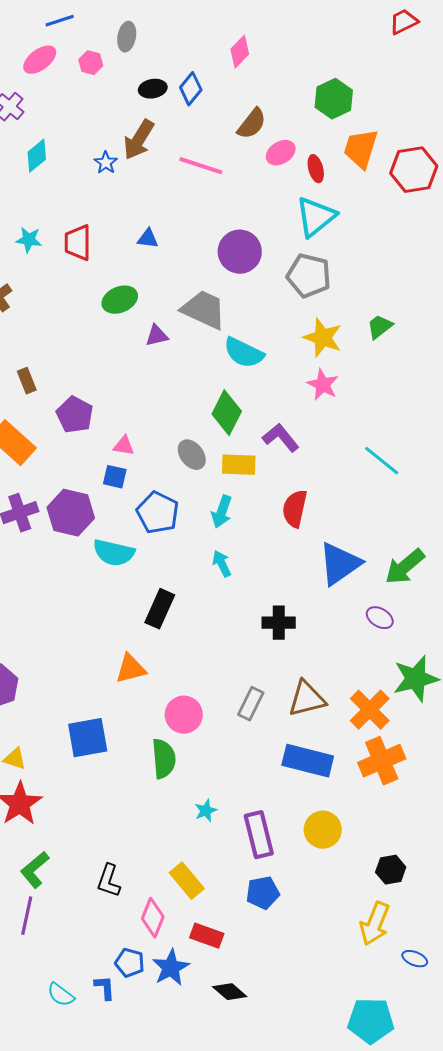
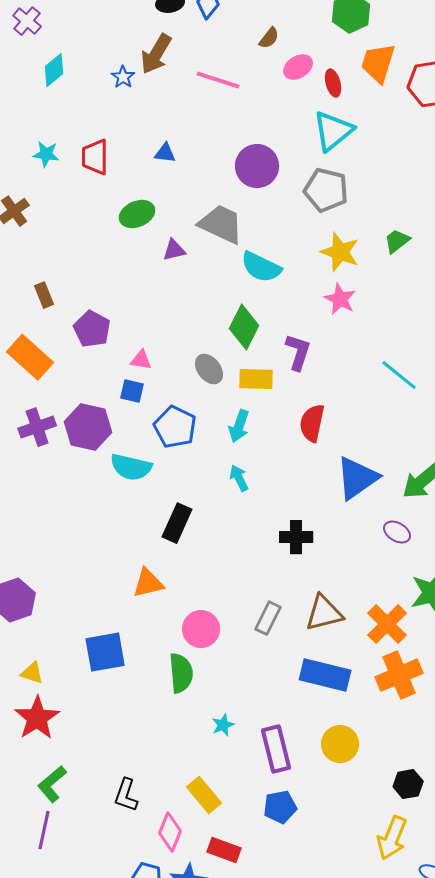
brown semicircle: (252, 124) -> (269, 38), size x0.7
purple L-shape: (281, 438) -> (298, 352), turned 57

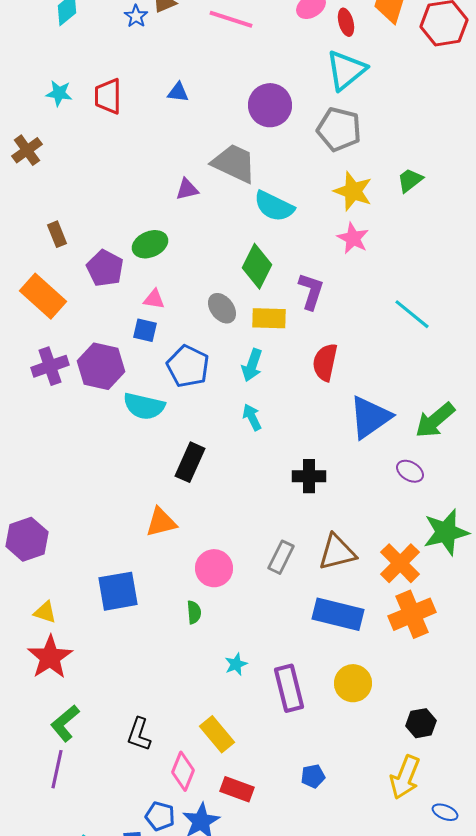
green ellipse: (137, 214) -> (150, 244), moved
green semicircle: (181, 673) -> (194, 612), size x0.6
blue pentagon: (280, 807) -> (313, 776), moved, size x0.7

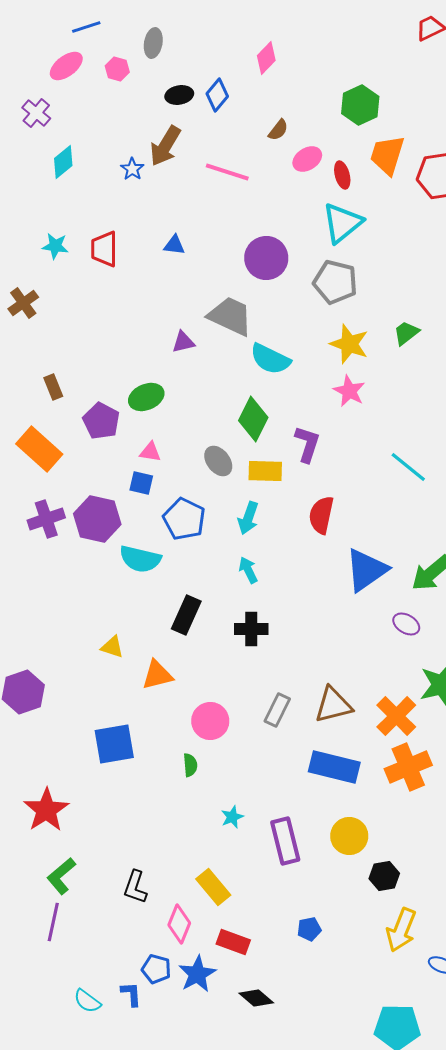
black cross: (309, 476) -> (251, 629), moved
yellow triangle: (45, 612) -> (112, 647), moved
black hexagon: (421, 723) -> (384, 876), moved

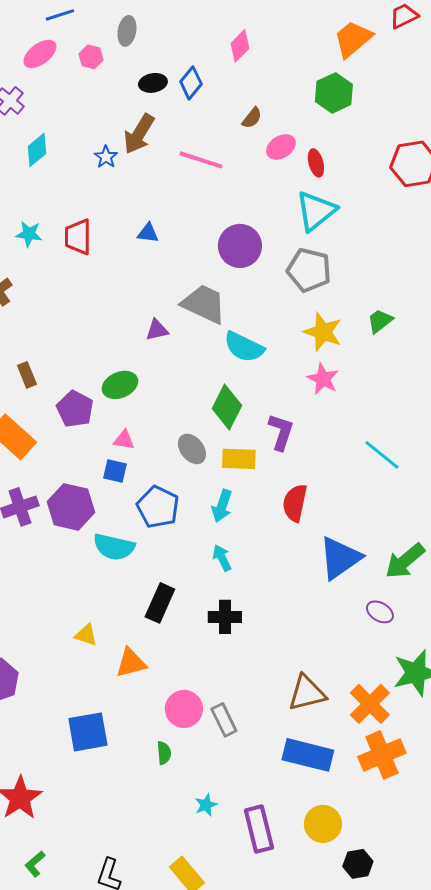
orange trapezoid: (387, 155) -> (353, 39), moved, turned 33
gray rectangle: (277, 710) -> (224, 720), moved, turned -52
green L-shape: (61, 876) -> (35, 864), size x0.7

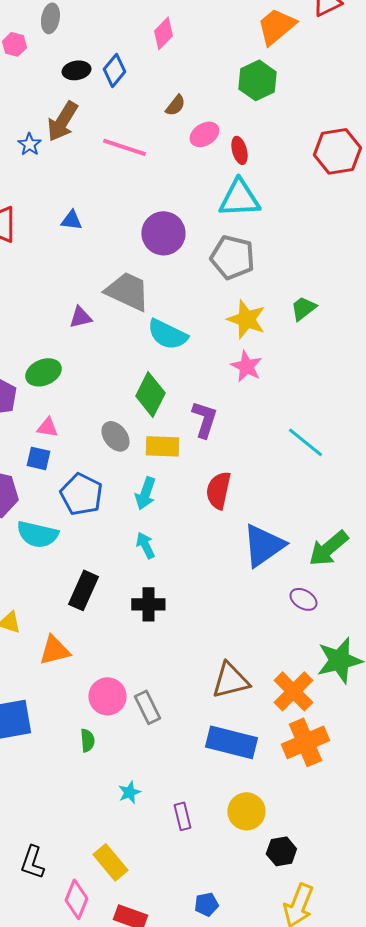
cyan triangle: (316, 211) -> (239, 198), turned 36
purple rectangle: (259, 829) -> (182, 816), size x0.6

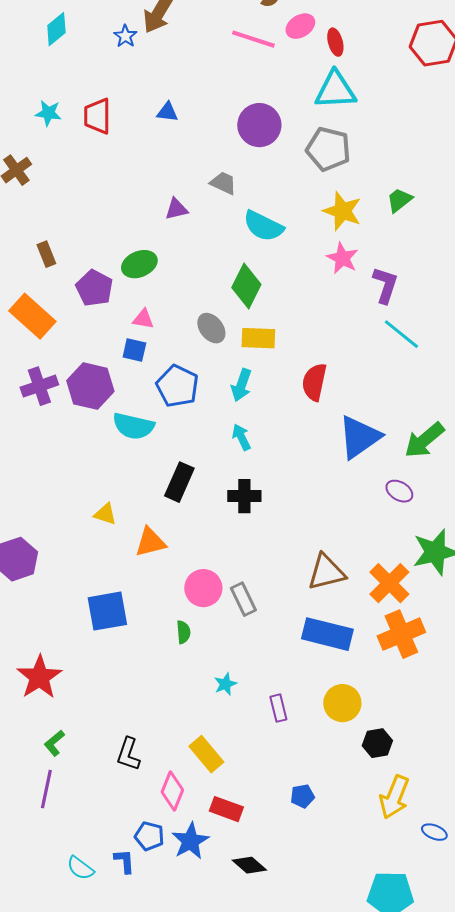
pink line: (124, 147) -> (253, 39), moved
gray trapezoid: (127, 291) -> (223, 183), size x0.6
purple L-shape: (204, 419) -> (385, 285), moved

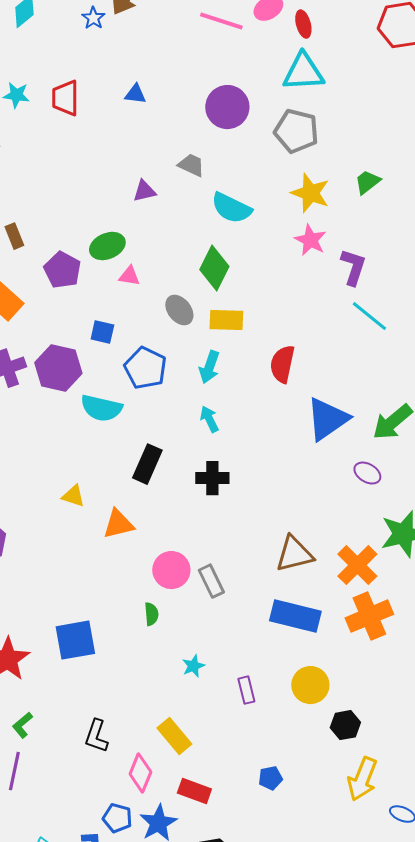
pink triangle: (143, 319) -> (129, 276), moved
blue square: (107, 611) -> (75, 640), moved

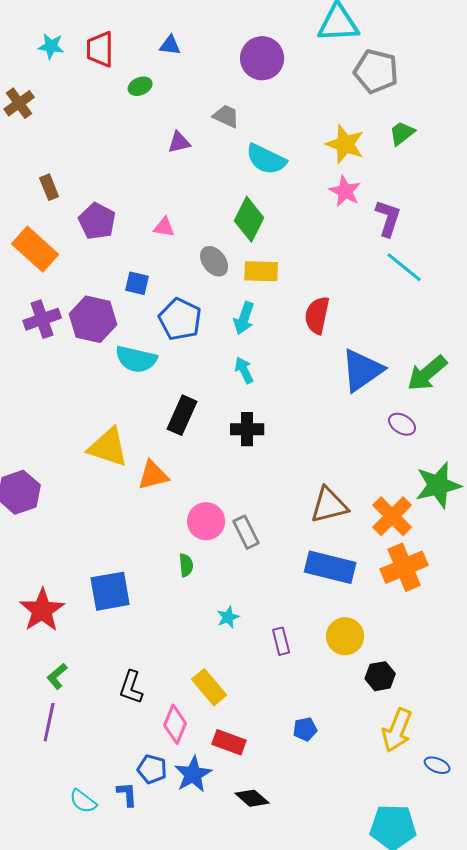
gray pentagon: (296, 131) -> (376, 71), moved
green ellipse: (107, 246) -> (140, 86), moved, size x0.7
yellow triangle: (73, 496) -> (108, 447), size x1.8

